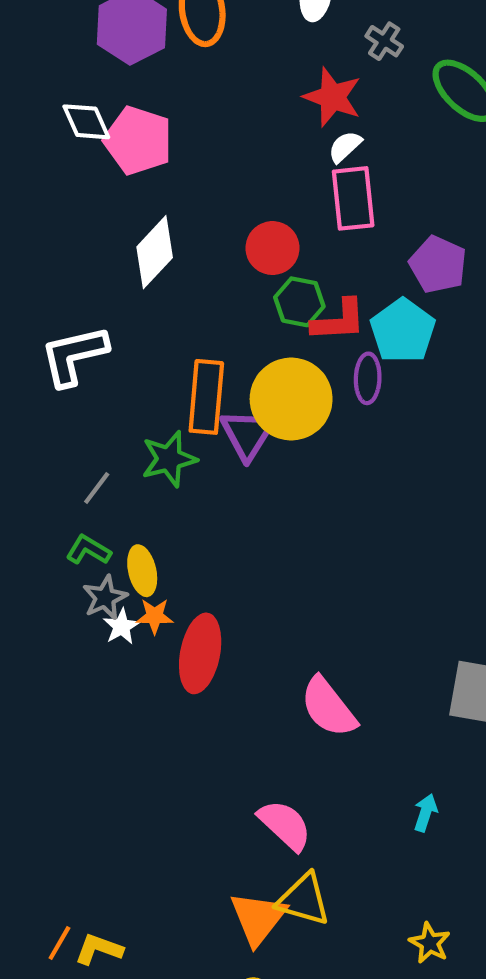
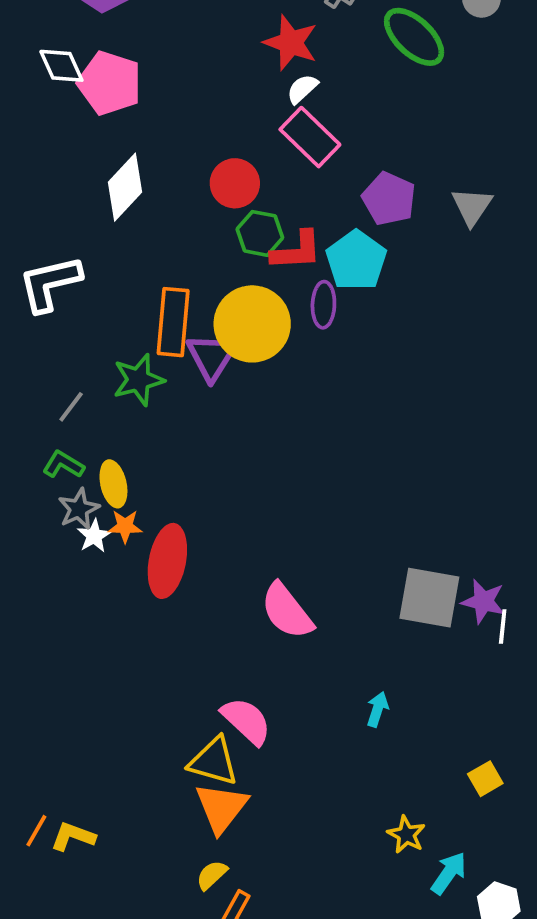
pink rectangle: (353, 198) -> (310, 137), turned -40
yellow triangle: (304, 900) -> (214, 761), moved
yellow star: (430, 943) -> (406, 835), moved

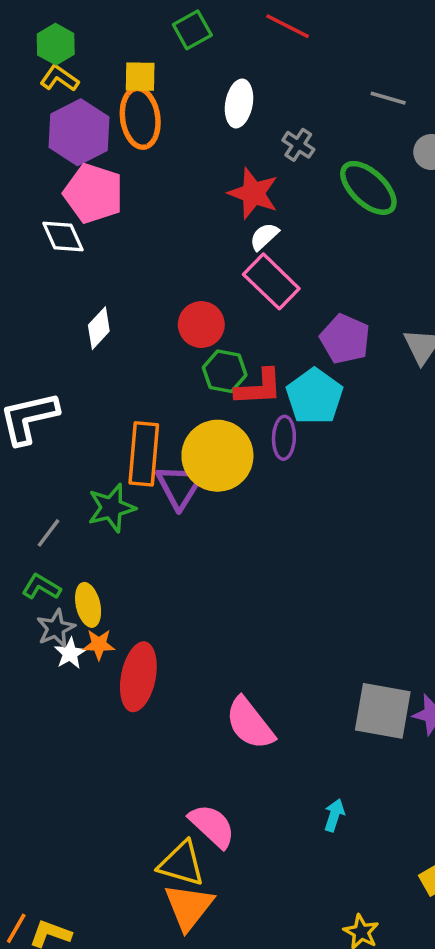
white diamond: (61, 66) -> (63, 236), moved
pink pentagon: (110, 83) -> (93, 193), moved
white diamond: (125, 187) -> (99, 328), size x0.7

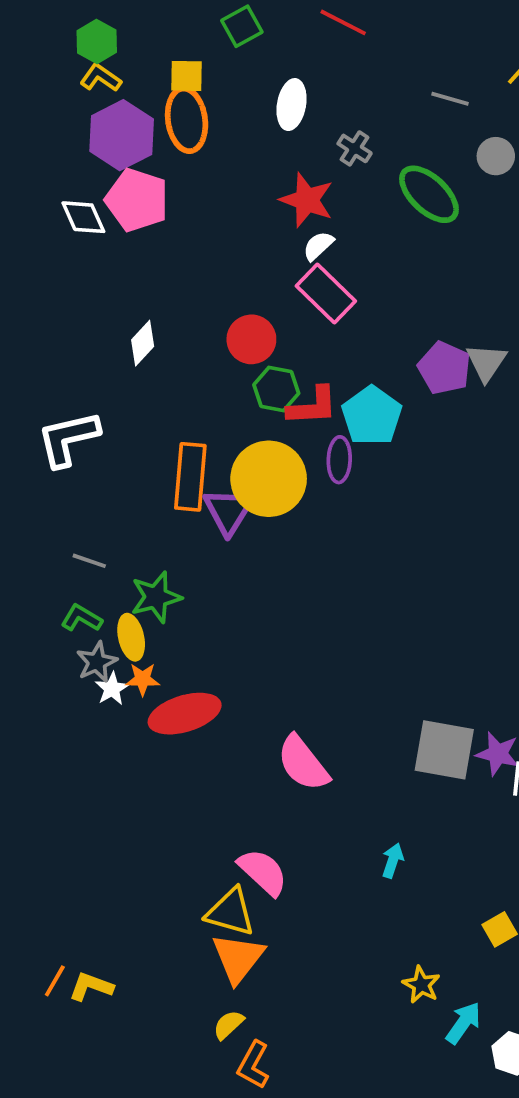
white diamond: (63, 236) -> (83, 217), moved
purple pentagon: (345, 339) -> (444, 368), moved
green star: (111, 508) -> (156, 597), moved
gray line: (49, 533) -> (89, 561), turned 72
red ellipse: (138, 677) -> (185, 714), turned 62

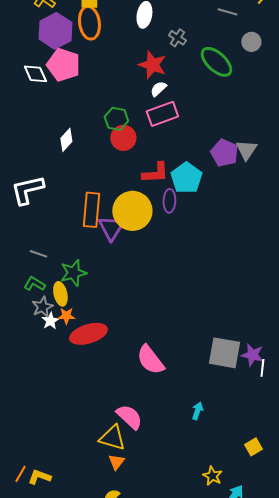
pink rectangle: (326, 294) -> (162, 114), turned -64
green hexagon: (276, 389) -> (116, 119), moved
orange triangle: (238, 958) -> (116, 462), size x0.6

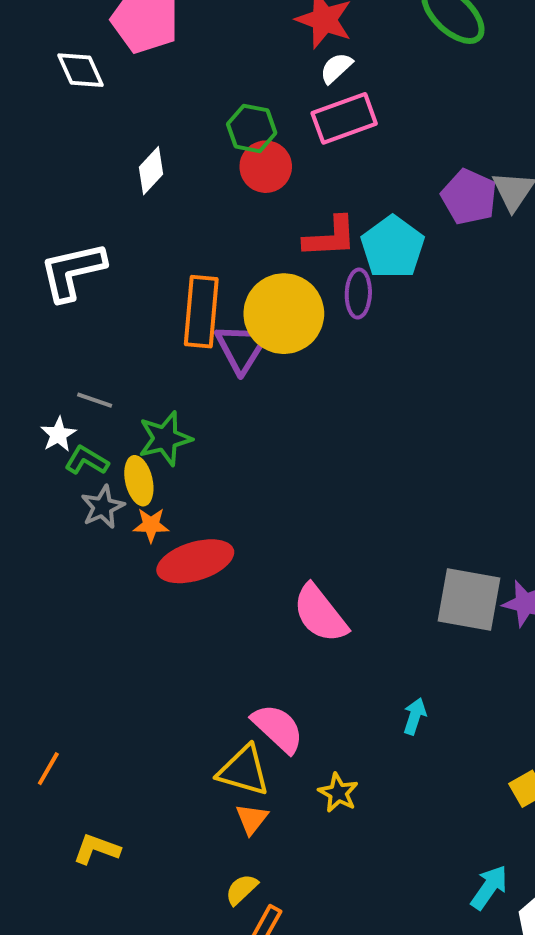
white diamond: (35, 74) -> (81, 70), moved
white star: (50, 321) -> (58, 434), moved
orange line: (20, 474) -> (48, 769), moved
yellow star: (212, 476) -> (338, 793), moved

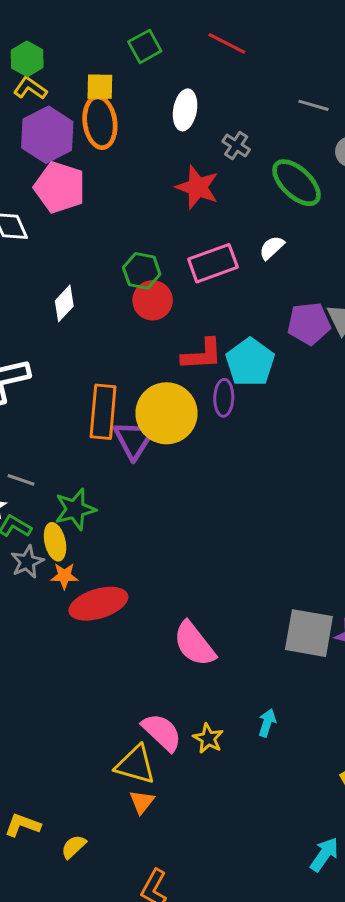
white semicircle: (336, 68) -> (272, 248), moved
purple pentagon: (469, 197) -> (309, 324), turned -30
yellow star: (338, 793) -> (208, 738), moved
yellow semicircle: (242, 889) -> (74, 847), moved

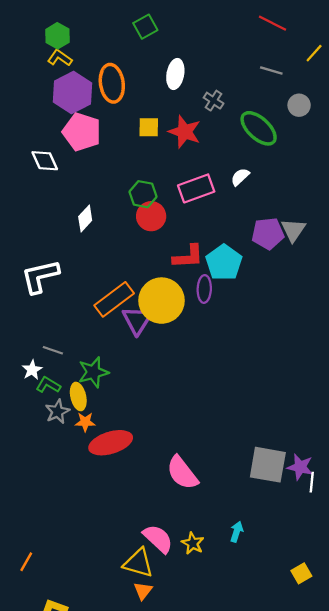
red line: (227, 43) -> (272, 23), moved
yellow square: (100, 87) -> (149, 127), moved
orange rectangle: (103, 412) -> (114, 299), turned 48

